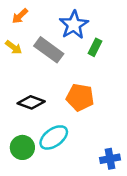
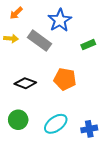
yellow arrow: (14, 47) -> (11, 38), turned -32
green rectangle: (95, 47) -> (88, 45), moved, turned 40
cyan ellipse: (54, 137) -> (56, 124), moved

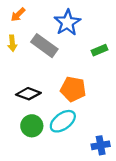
yellow arrow: (11, 38) -> (12, 43), turned 80
green circle: (18, 120) -> (32, 126), moved
cyan ellipse: (56, 124) -> (63, 121), moved

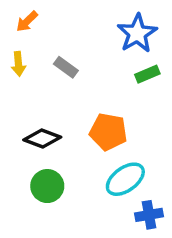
blue star: (67, 23) -> (137, 33), moved
gray rectangle: (44, 46) -> (66, 67), size x0.6
cyan ellipse: (63, 121) -> (125, 179), moved

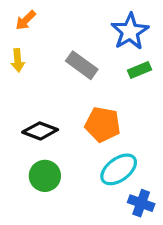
gray rectangle: (66, 67) -> (82, 65), moved, size x1.4
blue cross: (149, 215) -> (141, 203), turned 30

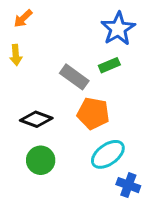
gray rectangle: (82, 65) -> (74, 77), moved
green rectangle: (139, 70) -> (109, 65), moved

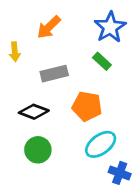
orange arrow: (23, 18) -> (49, 27), moved, size x1.4
green rectangle: (109, 65) -> (102, 61), turned 66
gray rectangle: (74, 77) -> (54, 74), moved, turned -50

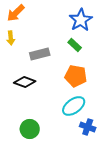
orange arrow: (49, 27) -> (16, 13), moved
orange pentagon: (87, 106) -> (76, 76), moved
green circle: (38, 150) -> (30, 129), moved

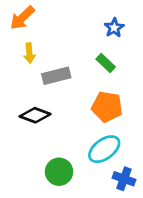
blue star: (81, 20) -> (114, 28), size x0.6
yellow arrow: (11, 38) -> (29, 53), moved
green circle: (30, 129) -> (59, 172), moved

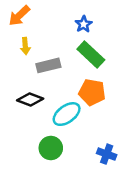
blue star: (114, 28) -> (84, 24), moved
green rectangle: (106, 63) -> (91, 55), size x1.6
cyan ellipse: (104, 149) -> (67, 114), moved

